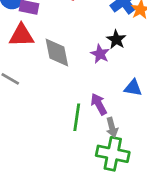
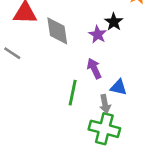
blue triangle: (133, 88) -> (119, 87), moved
purple arrow: (99, 104) -> (94, 68), moved

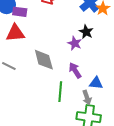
gray diamond: (57, 31) -> (44, 60), moved

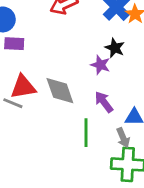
purple rectangle: (20, 12) -> (14, 44), moved
red triangle: (15, 33) -> (23, 87), moved

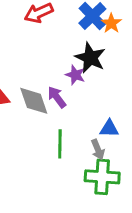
black star: (115, 48) -> (90, 58), size x1.5
purple arrow: (104, 102) -> (57, 97), moved

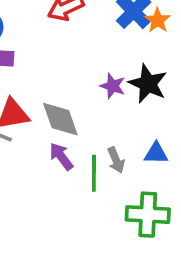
black star: (90, 58) -> (148, 84), moved
purple arrow: (57, 97) -> (61, 156), moved
gray arrow: (98, 150) -> (116, 160), moved

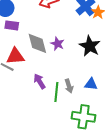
purple star: (113, 86) -> (57, 44), moved
gray diamond: (60, 119) -> (37, 43), moved

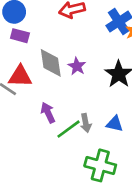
green line: (56, 92) -> (68, 129), turned 42

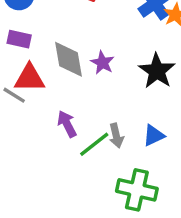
purple rectangle: (20, 36) -> (19, 39), moved
blue triangle: (115, 124) -> (154, 135), turned -36

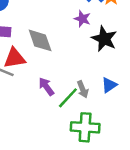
purple star: (102, 63) -> (82, 19), moved
green cross: (137, 190) -> (85, 127), moved

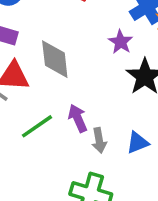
purple arrow: (46, 87) -> (78, 118), moved
green line: (68, 98) -> (37, 126), moved

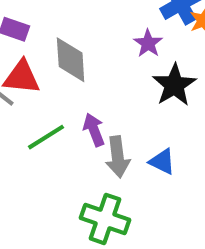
gray arrow: (99, 140) -> (118, 157), size x1.4
blue triangle: (137, 143) -> (162, 162), turned 45

